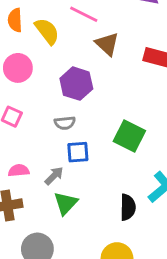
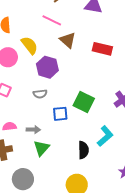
yellow semicircle: (47, 31) -> (29, 45), moved
blue square: (78, 152) -> (60, 114), moved
gray arrow: (54, 176) -> (33, 130), turned 48

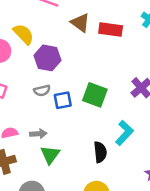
brown triangle: (68, 40) -> (80, 23), moved
blue square: (60, 114) -> (63, 100), moved

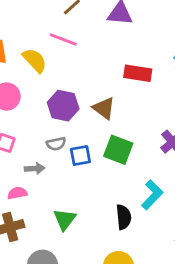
brown triangle: (80, 23) -> (104, 108), moved
yellow semicircle: (23, 34) -> (35, 60), moved
gray arrow: (38, 134) -> (35, 169), moved

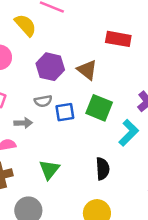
cyan L-shape: (152, 195) -> (129, 133), moved

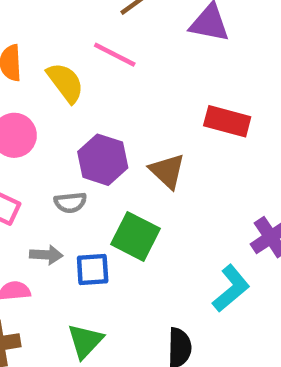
gray semicircle: (43, 101) -> (70, 202), moved
green square: (99, 108) -> (136, 236), moved
blue square: (65, 112) -> (93, 269), moved

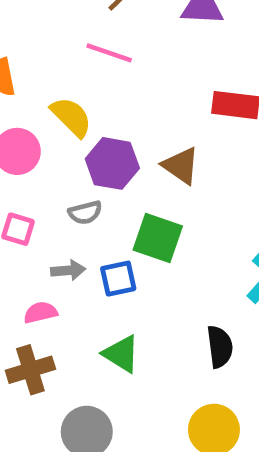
yellow semicircle: (65, 83) -> (71, 117), moved
green triangle: (85, 341) -> (121, 354), turned -33

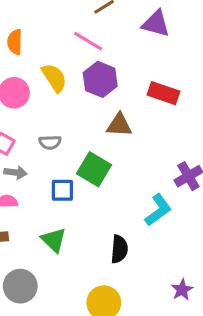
purple hexagon: (112, 163) -> (100, 79), moved
brown triangle: (181, 166) -> (119, 125), turned -44
gray arrow: (68, 270) -> (16, 173), moved

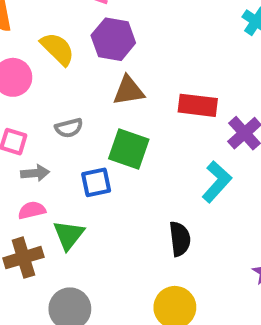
red rectangle: (164, 93) -> (198, 105), moved
brown triangle: (119, 125) -> (129, 91), moved
green triangle: (54, 240) -> (69, 235), moved, turned 36

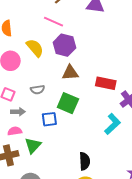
black semicircle: (180, 239) -> (85, 161), moved

